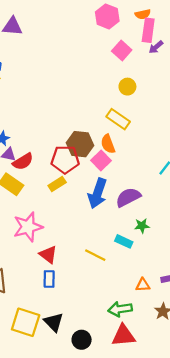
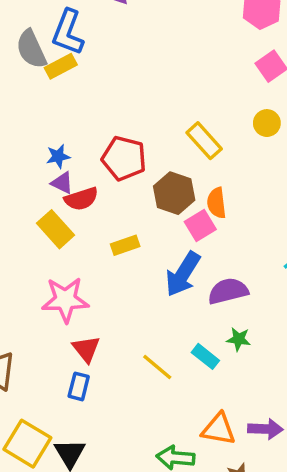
yellow rectangle: (118, 119) -> (204, 141), moved
red pentagon: (65, 159) -> (124, 158), moved
orange triangle: (143, 285) -> (218, 429), size x1.5

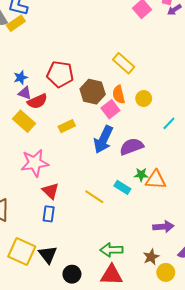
yellow circle: (267, 123) -> (144, 99), moved
yellow rectangle: (204, 141) -> (124, 63), moved
orange triangle: (218, 429) -> (156, 180), moved

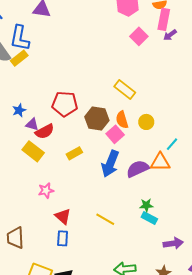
blue star: (21, 77) -> (19, 110), moved
pink star: (35, 163) -> (46, 191), size x0.6
green star: (141, 175) -> (146, 205), moved
orange triangle: (156, 180) -> (160, 162), moved
cyan rectangle: (122, 187) -> (149, 218), moved

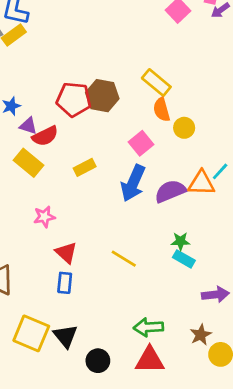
brown hexagon: (97, 119) -> (102, 96), moved
orange semicircle: (122, 120) -> (162, 110), moved
cyan line: (172, 144) -> (220, 171), moved

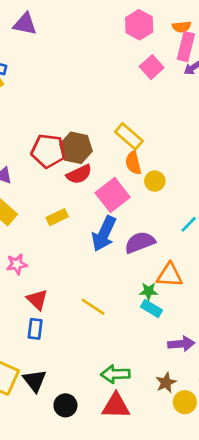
red semicircle: (45, 136) -> (79, 174), moved
pink square: (141, 143) -> (113, 195), size x1.4
orange triangle: (201, 183) -> (170, 275), moved

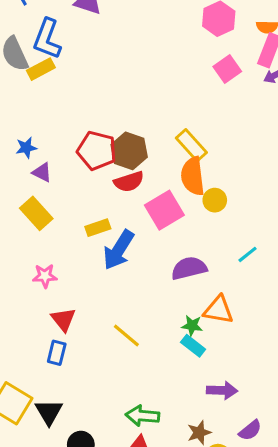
orange semicircle: (133, 163) -> (193, 176), size x1.4
blue arrow: (104, 234) -> (119, 250), moved

